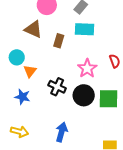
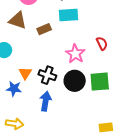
brown rectangle: (59, 41) -> (44, 29), turned 56
orange triangle: (30, 71) -> (25, 73), moved
blue arrow: (61, 132) -> (46, 101), moved

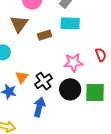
brown triangle: (18, 20) -> (19, 24), turned 42
pink star: (75, 54) -> (73, 63), turned 30
black cross: (47, 75) -> (43, 81), turned 30

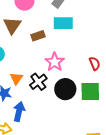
red semicircle: (101, 55) -> (95, 64), moved
pink star: (73, 63) -> (55, 62), moved, turned -30
blue arrow: (39, 107) -> (19, 111), moved

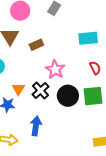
cyan rectangle: (63, 23) -> (88, 38), moved
blue arrow: (19, 111) -> (36, 126), moved

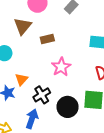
black cross: (41, 91) -> (42, 95), moved
black circle: (68, 96) -> (68, 107), moved

